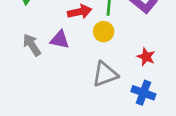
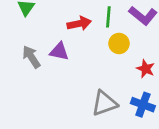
yellow circle: (104, 32) -> (119, 43), moved
gray triangle: (105, 74) -> (104, 103), moved

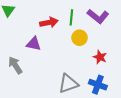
gray arrow: (31, 57) -> (15, 65), moved

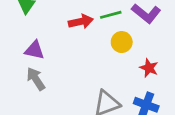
green line: (71, 17) -> (111, 15), turned 70
purple triangle: (34, 44) -> (34, 50), moved

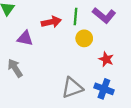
green line: (111, 15) -> (75, 16), turned -70
purple triangle: (34, 50) -> (25, 38), moved

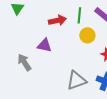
purple triangle: (25, 38) -> (44, 45), moved

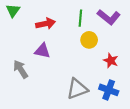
red arrow: (57, 20) -> (46, 24), moved

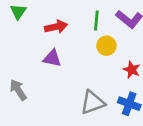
gray arrow: (21, 69) -> (18, 90), moved

